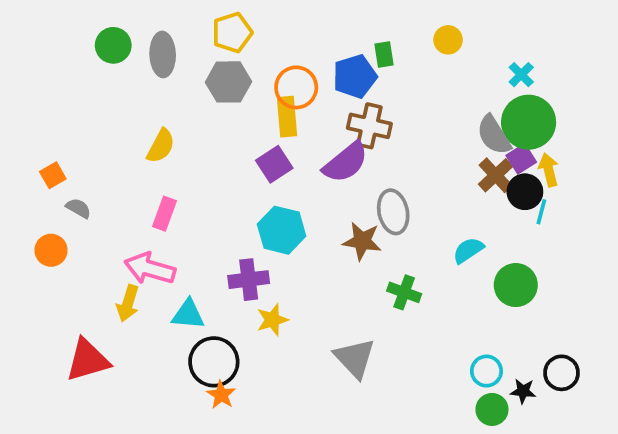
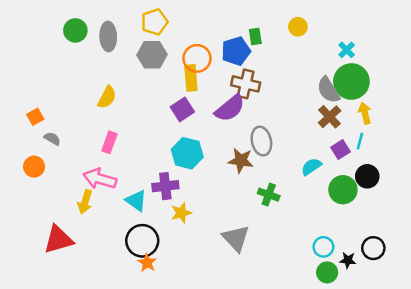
purple square: (521, 159) -> (340, 150), moved
black circle: (525, 192) -> (367, 176), moved
cyan triangle: (188, 314) -> (136, 201), moved, turned 30

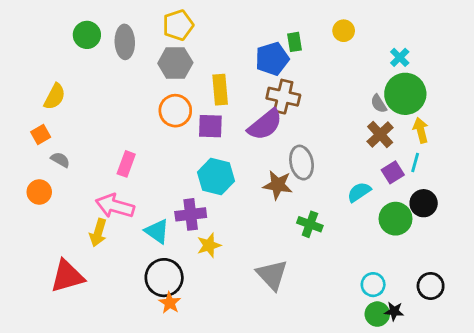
orange circle: (197, 58) -> (175, 111), moved
gray semicircle: (328, 90) -> (379, 104), size x0.6
yellow semicircle: (107, 97) -> (55, 97), moved
purple square: (182, 109) -> (210, 126), turned 35
black star: (348, 260) -> (394, 311), moved

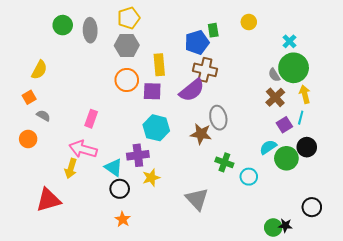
cyan semicircle: (359, 192) -> (268, 147), moved
black circle: (164, 278) -> (120, 189), moved, size x0.7
cyan circle: (373, 285) -> (249, 177), moved

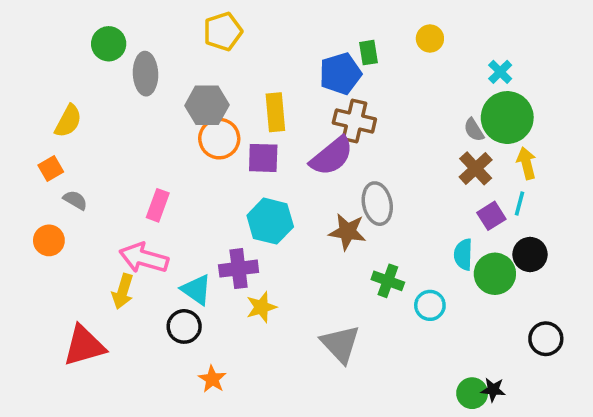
gray ellipse: (90, 30) -> (146, 74), moved
gray hexagon: (127, 45) -> (207, 105), moved
cyan semicircle: (268, 147) -> (463, 254), turned -54
black circle: (120, 189) -> (184, 326), moved
black circle: (312, 207) -> (546, 339), moved

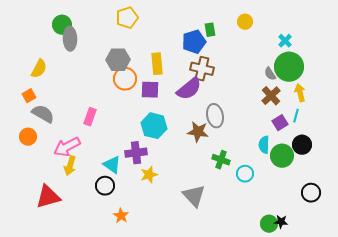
gray ellipse: (146, 74) -> (70, 39), moved
gray semicircle: (75, 200) -> (43, 114), size x1.6
pink arrow: (144, 258) -> (67, 147), moved, turned -44

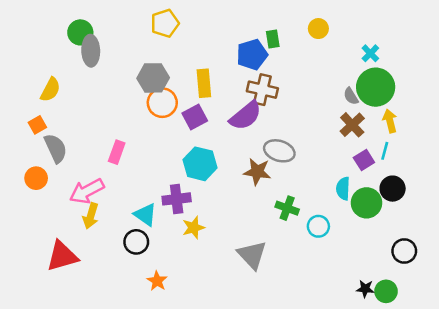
purple square: (150, 90) -> (195, 117), turned -30
gray semicircle: (43, 114) -> (56, 148), turned 35
gray ellipse: (215, 116) -> (279, 151), turned -60
green circle: (269, 224) -> (386, 291), moved

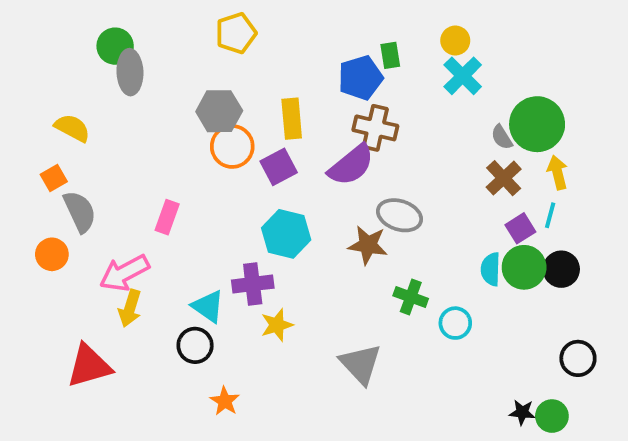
cyan cross: (370, 53) -> (463, 76), moved, size x1.5
yellow semicircle: (50, 90) -> (72, 128), turned -90
green circle: (367, 203) -> (524, 267), moved

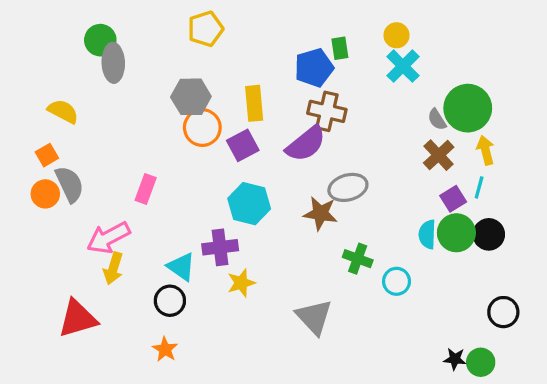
gray ellipse: (400, 215) -> (348, 187), turned -33
orange circle: (52, 254) -> (45, 194), moved
orange star: (225, 401) -> (165, 349), moved

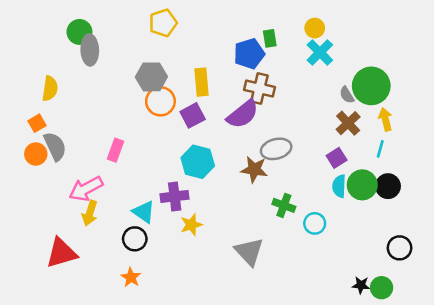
yellow semicircle: (63, 111) -> (50, 88), turned 70
purple square: (453, 199) -> (337, 158), moved

